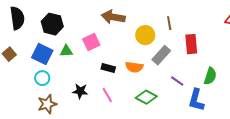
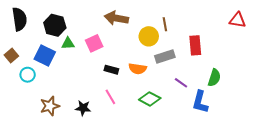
brown line: (169, 23) -> (165, 24), moved
green triangle: (66, 51) -> (68, 43), moved
gray rectangle: (161, 55) -> (165, 57), turned 30
cyan circle: (42, 78) -> (28, 75), moved
black star: (80, 91) -> (83, 108), moved

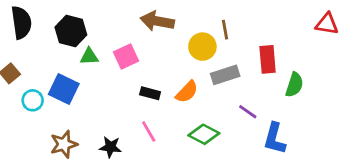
blue square: (45, 56) -> (64, 89), moved
orange semicircle: (138, 69) -> (187, 92), turned -54
green semicircle: (214, 78) -> (294, 85), moved

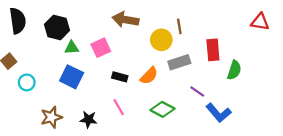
blue square: (64, 89) -> (72, 77), moved
blue L-shape: (275, 139) -> (219, 113), turned -55

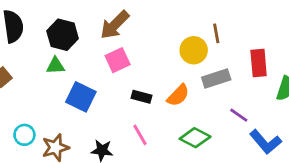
brown arrow: (125, 20) -> (115, 25), moved, turned -55
green triangle: (72, 48) -> (55, 66), moved
cyan circle: (27, 82) -> (24, 135), moved

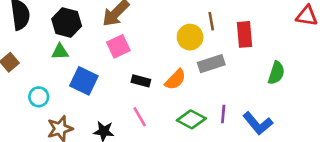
red rectangle: (259, 63) -> (244, 34), moved
purple line: (239, 115) -> (223, 114), moved, turned 60
cyan circle: (24, 135) -> (39, 97), moved

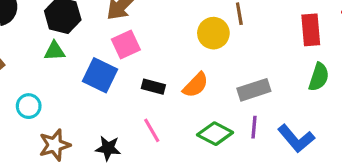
red rectangle: (244, 34) -> (311, 30), moved
gray rectangle: (211, 64) -> (254, 90), moved
blue square: (84, 81) -> (100, 75), moved

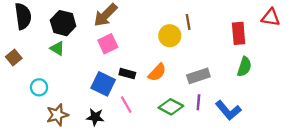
green triangle: (55, 51) -> (57, 48), turned 35
blue square: (100, 75) -> (103, 84), moved

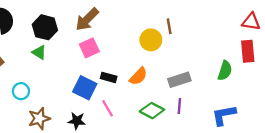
red rectangle: (239, 33) -> (248, 51), moved
blue L-shape: (228, 110) -> (224, 115), moved, turned 120

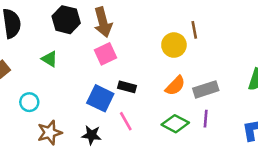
brown arrow: (87, 19) -> (103, 22), turned -60
black hexagon: (45, 27) -> (66, 20), moved
orange semicircle: (138, 76) -> (175, 86), moved

